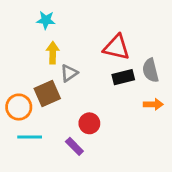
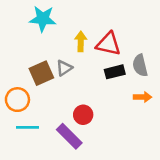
cyan star: (46, 20) -> (43, 19), size x1.5
yellow arrow: (53, 53) -> (81, 41), moved
brown square: (47, 93) -> (41, 73), moved
purple rectangle: (74, 146) -> (69, 136), size x1.5

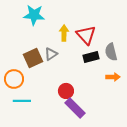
red triangle: (108, 44) -> (86, 35), turned 35
purple rectangle: (69, 136) -> (75, 108), moved

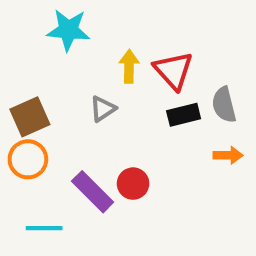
brown square: (33, 58) -> (30, 117), moved
cyan line: (22, 101) -> (44, 228), moved
purple rectangle: (75, 108) -> (93, 192), moved

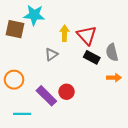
black rectangle: (184, 115) -> (92, 57), turned 42
brown square: (30, 117) -> (15, 29), moved, turned 36

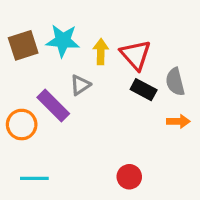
cyan star: (34, 15) -> (63, 41), moved
brown square: (15, 29) -> (23, 45), turned -30
red circle: (67, 92) -> (129, 177), moved
purple rectangle: (46, 96) -> (53, 106), moved

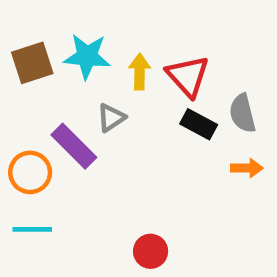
red circle: (129, 177) -> (151, 251), moved
cyan line: (34, 178) -> (32, 229), moved

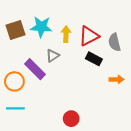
red triangle: (188, 76) -> (89, 36), turned 45
gray semicircle: (242, 113) -> (114, 42), moved

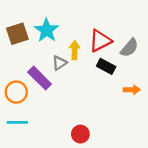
cyan star: (41, 27) -> (47, 30), turned 30
yellow arrow: (66, 34) -> (75, 50), moved
gray semicircle: (114, 42) -> (129, 48), turned -126

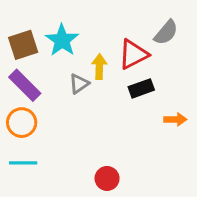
gray semicircle: (129, 48) -> (166, 32), moved
black rectangle: (106, 66) -> (141, 88), turned -48
purple rectangle: (40, 78) -> (25, 85), moved

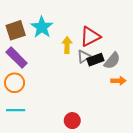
gray semicircle: (166, 32) -> (112, 61), moved
gray triangle: (79, 84) -> (84, 57), moved

